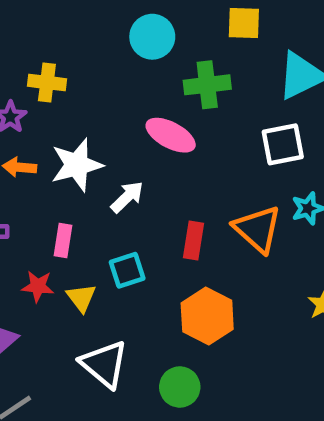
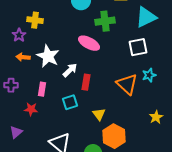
white star: (77, 165) -> (48, 56), turned -30
red rectangle: (193, 240) -> (86, 82), moved
yellow triangle: (81, 298) -> (99, 114), moved
orange hexagon: (207, 316) -> (114, 136), moved

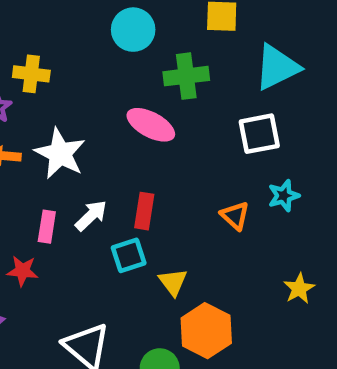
white arrow: (70, 70) -> (91, 216), moved
orange triangle: (127, 84) -> (235, 216), size x0.6
cyan square: (70, 102) -> (129, 255), moved

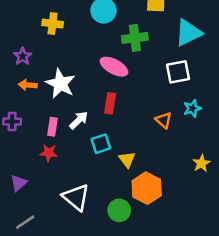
yellow cross: (31, 74) -> (53, 24), moved
red rectangle: (144, 211) -> (110, 103), moved
red star: (22, 271) -> (49, 153), moved

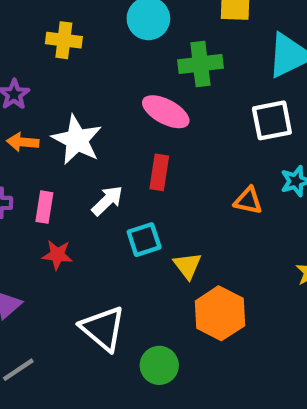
orange triangle: (164, 120) -> (248, 201), turned -30
pink rectangle: (53, 127) -> (44, 207), moved
green circle: (119, 210) -> (159, 365), moved

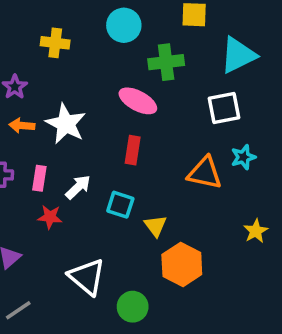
white arrow: (107, 201) -> (78, 187), moved
orange triangle: (248, 201) -> (205, 173), size x1.5
cyan square: (144, 240) -> (120, 205), turned 36

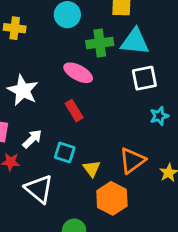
cyan triangle: (238, 55) -> (135, 42), moved, turned 32
red rectangle: (133, 150) -> (74, 111), turned -40
orange triangle: (205, 173) -> (132, 161), moved, turned -48
white triangle: (87, 277) -> (39, 189), moved

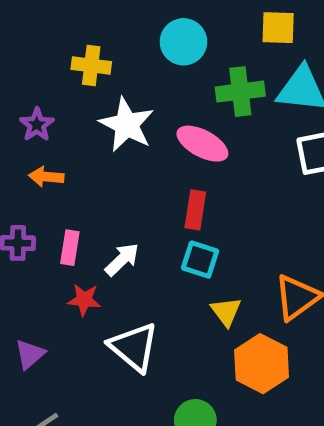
white star: (23, 90) -> (127, 125), moved
red rectangle: (74, 111) -> (195, 210), turned 40
cyan square: (65, 152) -> (200, 260), moved

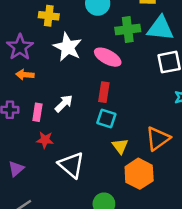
purple star: (37, 125) -> (20, 47), size x1.5
white arrow: (122, 260) -> (64, 103), moved

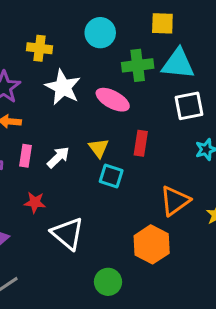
red rectangle: (104, 92) -> (141, 143), moved
pink rectangle: (37, 112) -> (25, 156), moved
yellow triangle: (120, 146) -> (99, 148), moved

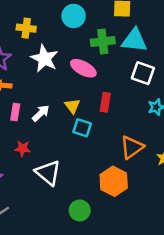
white square: (189, 106) -> (143, 73), turned 30

